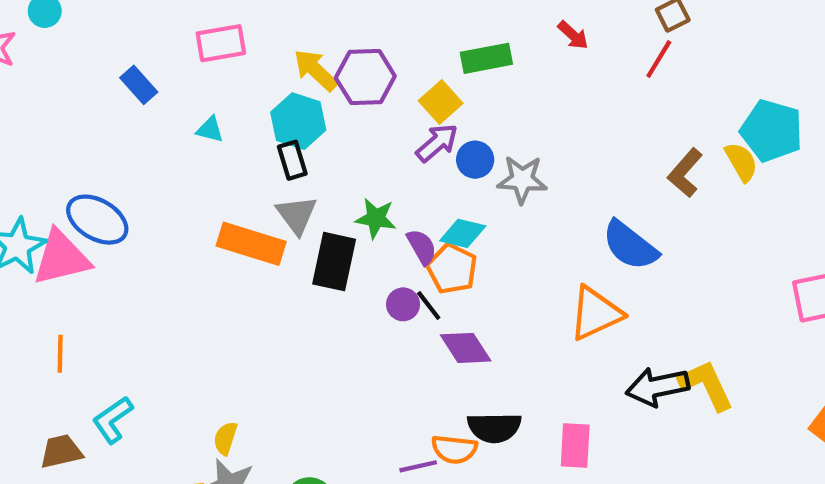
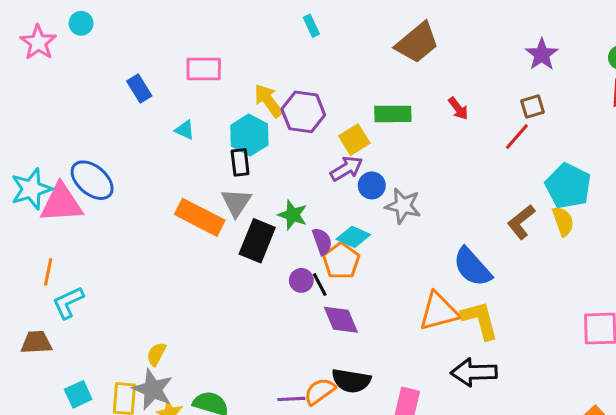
cyan pentagon: (772, 131) -> (568, 186), moved
yellow L-shape: (706, 385) -> (480, 320), moved
cyan L-shape: (113, 420) -> (68, 303), moved
orange semicircle: (454, 449) -> (320, 391), turned 128

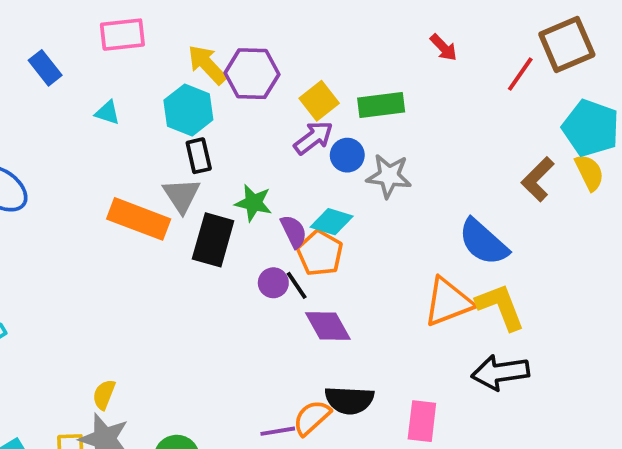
brown square: (533, 107) -> (567, 44), moved, size x1.8
green rectangle: (393, 114) -> (381, 105), moved
black rectangle: (240, 162) -> (199, 156), moved

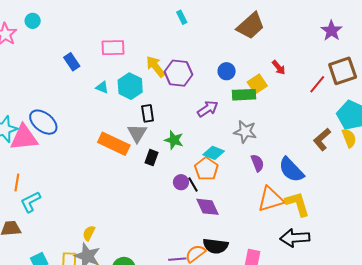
yellow square: (319, 101) -> (257, 84), moved
cyan hexagon: (188, 110) -> (130, 86), moved
blue circle: (347, 155) -> (227, 71), moved
purple semicircle: (294, 231) -> (257, 163), moved
black rectangle: (213, 240) -> (152, 158), size x0.6

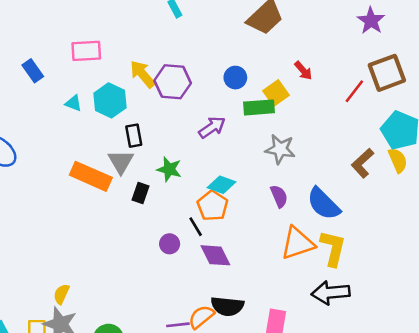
gray star: (245, 132) -> (280, 149), moved
purple circle: (181, 182) -> (170, 244), moved
yellow L-shape: (298, 204) -> (333, 248), turned 32

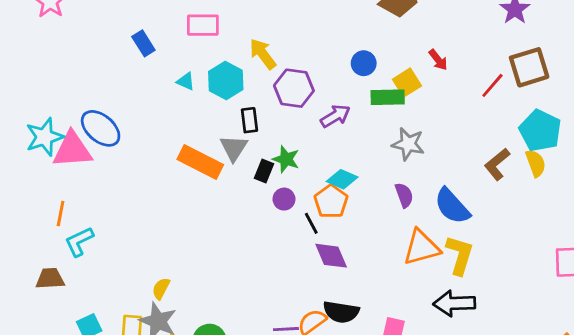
purple hexagon: (173, 82) -> (294, 88), moved
black rectangle: (141, 193) -> (264, 171), moved
purple circle: (170, 244) -> (284, 199), moved

